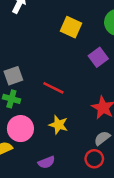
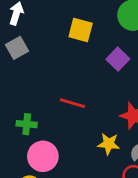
gray square: (13, 76) -> (17, 48), moved
yellow star: (58, 125) -> (109, 144), moved

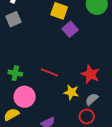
purple square: (118, 59) -> (70, 29), moved
red line: (73, 103) -> (49, 72), moved

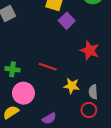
red star: (90, 74) -> (90, 50), moved
gray semicircle: (92, 99) -> (93, 92), turned -48

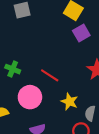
pink circle: (23, 93) -> (30, 97), moved

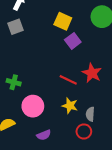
red line: (50, 75) -> (68, 80), moved

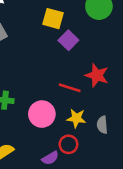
pink circle: (33, 106) -> (42, 114), moved
red circle: (84, 131) -> (68, 144), moved

